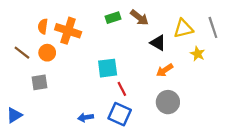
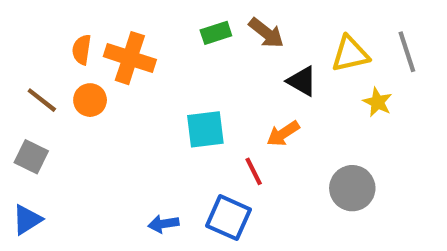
orange arrow: (165, 70) -> (283, 134), moved
gray square: (40, 82) -> (31, 157), moved, turned 35
red line: (122, 89) -> (254, 171), moved
gray circle: (168, 102) -> (352, 188), moved

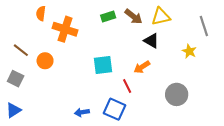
orange semicircle: (82, 50) -> (41, 13), moved
yellow triangle: (350, 54) -> (161, 17), moved
orange circle: (90, 100) -> (45, 61), moved

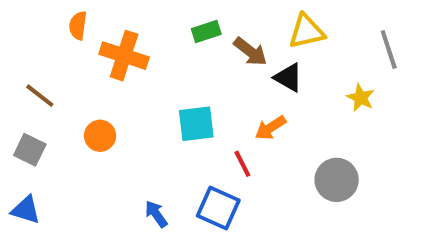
brown arrow: (133, 17) -> (250, 52), moved
orange circle: (45, 61) -> (100, 136), moved
blue triangle: (13, 110) -> (26, 210), turned 49
blue arrow: (82, 112) -> (156, 214), turned 64

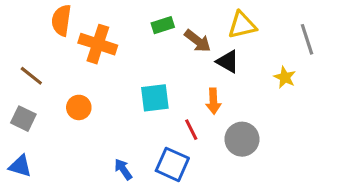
orange semicircle: (78, 25) -> (61, 20), size x1.4
orange arrow: (270, 128) -> (213, 101), turned -60
gray circle: (337, 180) -> (242, 139), moved

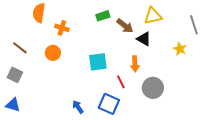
orange cross: (98, 44) -> (62, 28), size x0.6
orange circle: (79, 107) -> (53, 53), moved

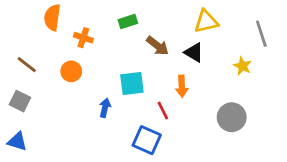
green rectangle: (103, 16) -> (128, 21), moved
brown arrow: (125, 26) -> (158, 46), moved
gray circle: (153, 88) -> (232, 117), moved
blue arrow: (78, 107) -> (105, 108), moved, turned 48

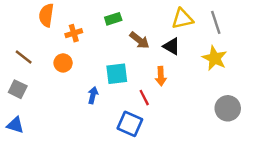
gray line: (261, 34) -> (216, 22), moved
orange cross: (83, 38) -> (74, 33), turned -35
yellow star: (242, 66) -> (215, 58), size x1.5
gray circle: (232, 117) -> (228, 108), moved

